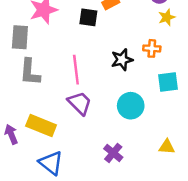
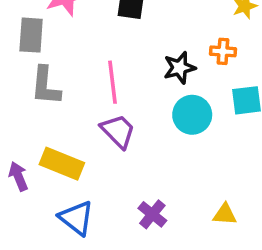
cyan circle: (131, 106) -> (192, 115), moved
yellow triangle: (167, 147) -> (225, 214), moved
purple cross: (113, 153) -> (152, 214), moved

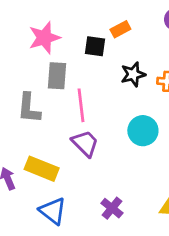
gray rectangle: (31, 35) -> (57, 76), moved
black star: (180, 68) -> (133, 74), moved

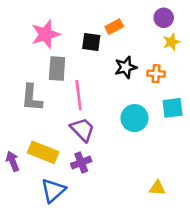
purple cross: (112, 208) -> (81, 163), moved, turned 30
blue triangle: (53, 211) -> (53, 190), turned 40

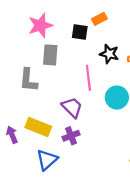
black star: (126, 67) -> (109, 54), turned 30
pink line: (79, 95) -> (88, 78), moved

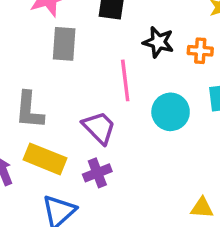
gray L-shape: (28, 80) -> (29, 110), moved

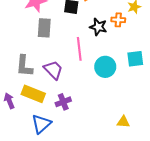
orange cross: (200, 51) -> (118, 20), moved
purple trapezoid: (99, 128) -> (53, 70), moved

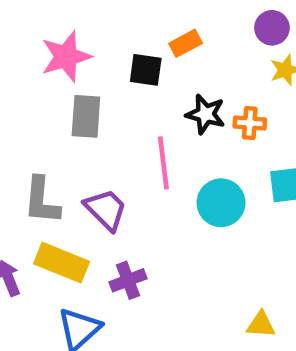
orange cross: (118, 20) -> (250, 123), moved

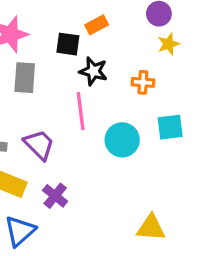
black star: (206, 114) -> (93, 71), moved
purple cross: (128, 280) -> (55, 196), turned -30
yellow triangle: (261, 325) -> (151, 228), size x1.4

